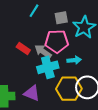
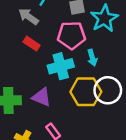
gray arrow: (43, 51) -> (28, 17), moved
cyan arrow: (74, 60) -> (92, 58), turned 80

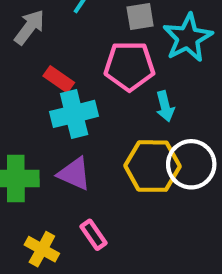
gray arrow: (28, 17) -> (29, 27), moved, turned 90
cyan cross: (61, 66) -> (74, 114), moved

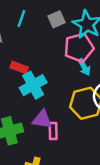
pink pentagon: (129, 66) -> (79, 48), moved
pink rectangle: (94, 235) -> (53, 131), moved, turned 49

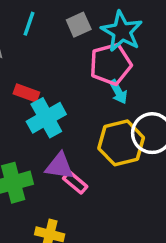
pink rectangle: (53, 131) -> (75, 182), turned -49

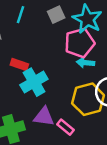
cyan arrow: (118, 92) -> (85, 63), turned 126
pink rectangle: (75, 182) -> (65, 127), moved

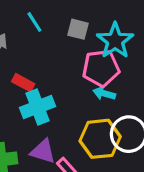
cyan line: (21, 15) -> (34, 22), turned -60
gray square: (56, 15) -> (78, 29), turned 30

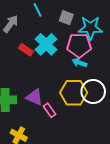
cyan star: (115, 41) -> (90, 28), turned 30
cyan cross: (38, 107) -> (46, 44), moved, turned -30

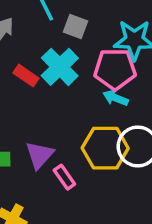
gray square: (66, 18) -> (76, 27), moved
purple triangle: (34, 97) -> (39, 155), turned 48

